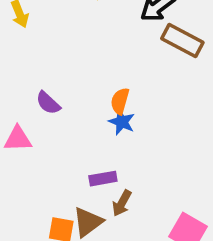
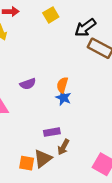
purple semicircle: (48, 103) -> (28, 84), moved, turned -63

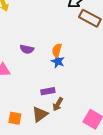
purple semicircle: (28, 84) -> (27, 49), turned 32
orange square: (27, 163) -> (15, 118), moved

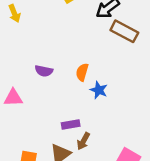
blue star: (58, 61) -> (99, 90), moved

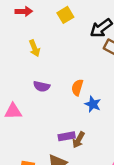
yellow arrow: (14, 13) -> (34, 48), moved
brown arrow: (83, 141) -> (79, 140), moved

